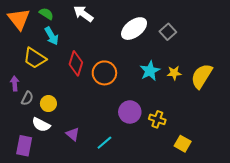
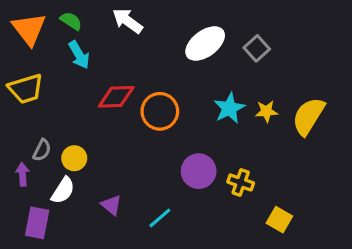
yellow trapezoid: (35, 58) -> (26, 89), moved, turned -50
red diamond: (76, 63) -> (116, 97), turned 70
purple arrow: (15, 83) -> (23, 174), moved
white semicircle: (41, 125) -> (63, 190), turned -84

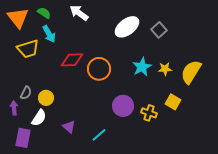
yellow trapezoid: (26, 89) -> (28, 49), moved
yellow square: (279, 220) -> (173, 102), moved

